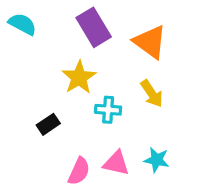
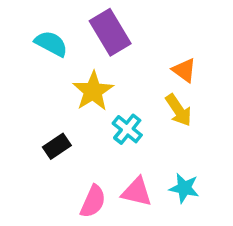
cyan semicircle: (22, 24) -> (51, 44), moved
orange triangle: (150, 42) -> (184, 70), moved, size x0.6
cyan cross: (108, 110) -> (127, 129), turned 35

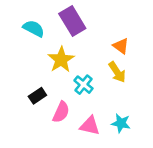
pink semicircle: (93, 201) -> (61, 112), moved

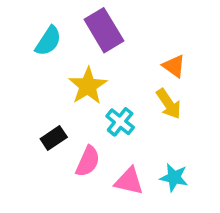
cyan semicircle: (34, 29) -> (48, 41), turned 95

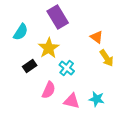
cyan semicircle: (48, 41) -> (21, 32), moved
yellow arrow: (169, 104) -> (107, 58), moved
black rectangle: (54, 138) -> (30, 66), moved

